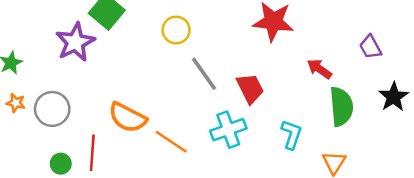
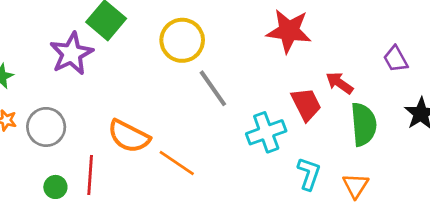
yellow circle: (176, 30) -> (182, 40), size x1.4
red trapezoid: (250, 88) -> (306, 104), moved
cyan cross: (228, 130) -> (266, 132), moved
cyan L-shape: (291, 134) -> (309, 174), moved

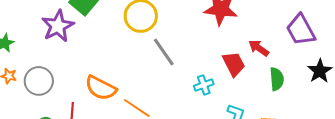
purple trapezoid: (396, 59) -> (301, 30), size x1.6
green semicircle: (364, 124) -> (277, 79), size x0.7
cyan cross: (266, 132) -> (204, 85), size x0.7

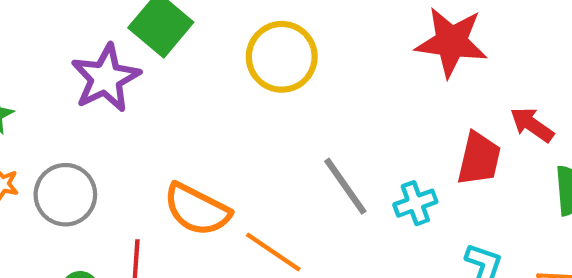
gray line: (164, 52) -> (345, 186), moved
red trapezoid: (234, 64) -> (479, 159), turned 40

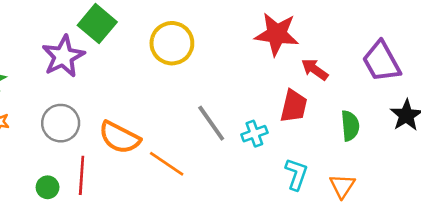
red arrow: (532, 125) -> (315, 69), moved
gray circle: (65, 195) -> (61, 123), moved

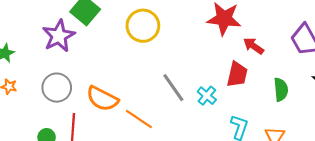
cyan cross: (254, 134) -> (207, 96), turned -30

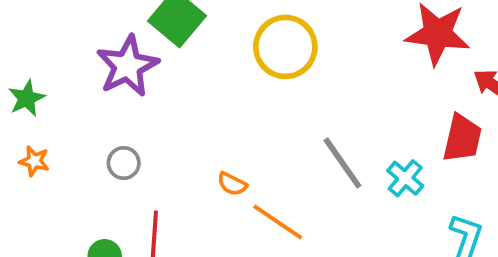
gray circle: (57, 88) -> (124, 163), size x0.6
orange semicircle: (102, 99) -> (232, 184), moved, size x0.5

